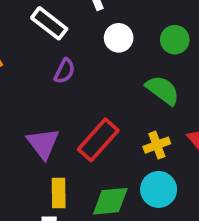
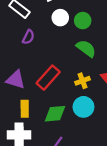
green circle: (175, 40) -> (83, 21), moved
purple triangle: (43, 143) -> (16, 80), turned -36

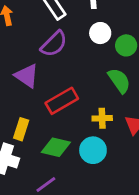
purple semicircle: (28, 37) -> (54, 44), size x1.5
purple triangle: (16, 80) -> (27, 76), moved

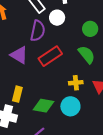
white circle: (100, 33) -> (57, 18), moved
purple semicircle: (54, 44) -> (38, 31), turned -30
red rectangle: (62, 101) -> (50, 56), moved

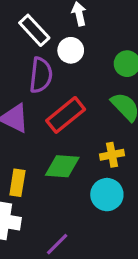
green diamond: (43, 106) -> (62, 166), moved

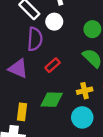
red rectangle: (66, 115) -> (53, 65), size x0.6

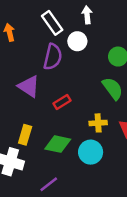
red rectangle: (53, 65) -> (62, 102), moved
green diamond: (52, 100) -> (58, 144), moved

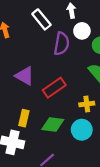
white circle: (77, 41) -> (82, 31), moved
purple semicircle: (53, 57) -> (62, 44), moved
red rectangle: (62, 102) -> (54, 88), size x1.5

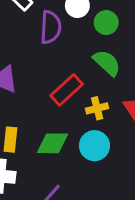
red rectangle: (54, 88) -> (67, 90), moved

